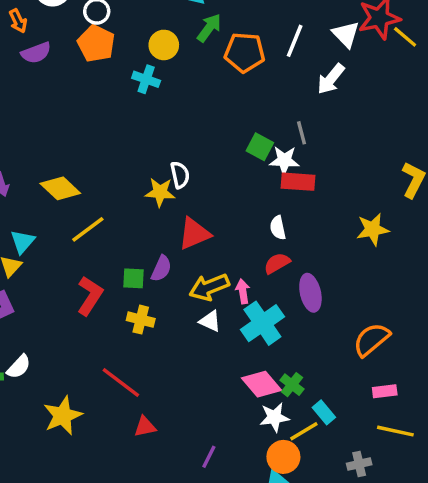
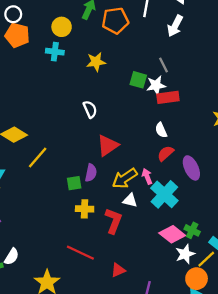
yellow star: (160, 192) -> (96, 62), moved
red L-shape: (90, 296) -> (113, 221), moved
red triangle: (145, 427) -> (118, 270), moved

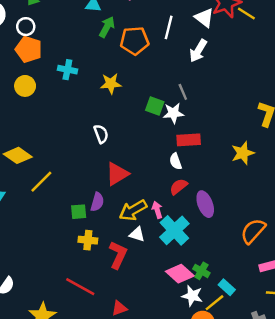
yellow circle: (62, 27) -> (25, 86), moved
red rectangle: (168, 97) -> (189, 140), moved
white star: (185, 254) -> (192, 296), turned 30

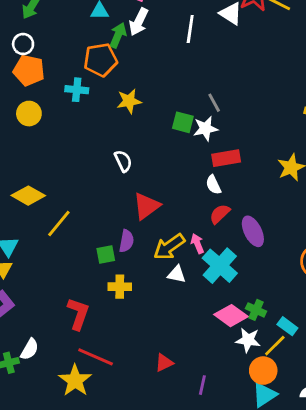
orange pentagon: (134, 41) -> (100, 60), moved
white arrow: (198, 51) -> (139, 22), moved
red L-shape: (118, 255) -> (78, 314), moved
red line: (80, 287) -> (96, 357), moved

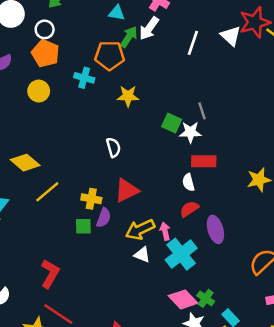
yellow cross: (120, 287) -> (91, 199), moved

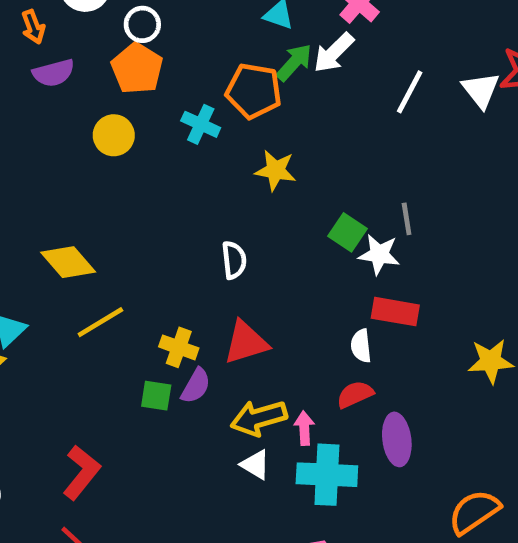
cyan cross: (181, 254) -> (327, 475), turned 32

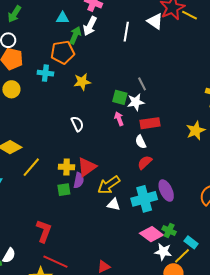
red triangle: (246, 342) -> (87, 167), moved
pink arrow: (304, 428) -> (119, 119), moved
purple ellipse: (397, 439) -> (166, 191), moved

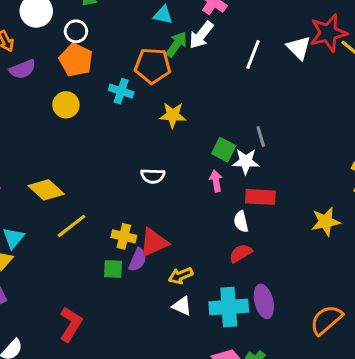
white semicircle: (77, 124) -> (153, 176), turned 105
yellow arrow: (109, 185) -> (181, 276), size x0.7

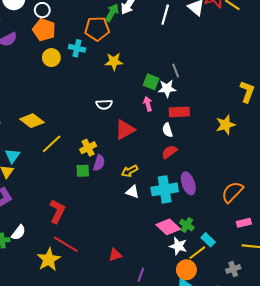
yellow circle: (66, 105) -> (51, 58), moved
yellow cross: (124, 236) -> (88, 148), turned -35
red triangle: (154, 243) -> (125, 130), moved

